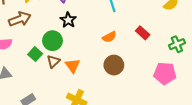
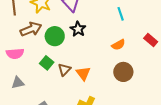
green circle: (53, 41) -> (55, 36), moved

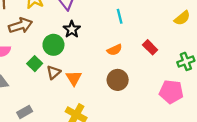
green circle: (55, 36) -> (53, 45), moved

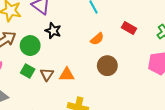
green circle: (53, 45) -> (30, 46), moved
orange triangle: (74, 78) -> (67, 75), turned -42

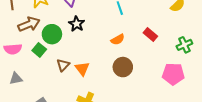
green square: (28, 71) -> (39, 50), moved
orange triangle: (67, 75) -> (82, 69), turned 42

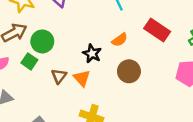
black star: (77, 24) -> (92, 54), moved
red rectangle: (150, 35) -> (157, 30), size x1.5

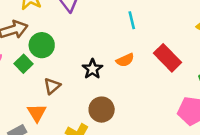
brown circle: (129, 71) -> (102, 110), moved
orange triangle: (82, 78) -> (37, 113), moved

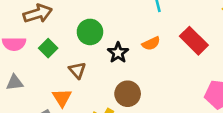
green circle: (42, 45) -> (90, 32), moved
brown triangle: (52, 86) -> (77, 70), turned -30

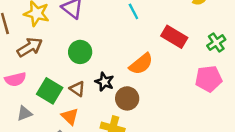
orange semicircle: (151, 43) -> (141, 64), moved, size x1.5
green square: (48, 48) -> (50, 91), moved, size x1.5
black star: (118, 53) -> (104, 82), moved

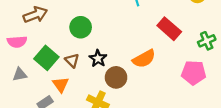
orange semicircle: (141, 64) -> (144, 59), moved

